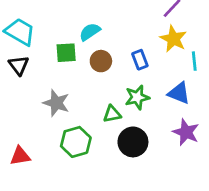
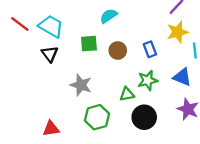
cyan semicircle: (90, 32) -> (109, 16), moved
yellow star: (173, 39) -> (178, 32), turned 30

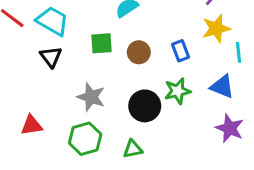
green triangle: (127, 94) -> (133, 149), moved
green hexagon: (97, 117) -> (85, 139), moved
black circle: (144, 117) -> (145, 106), moved
red triangle: (51, 129) -> (32, 125), moved

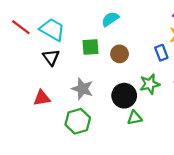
blue rectangle: (180, 51) -> (161, 53), moved
red triangle: (32, 125) -> (42, 98), moved
green triangle: (133, 149) -> (135, 118), moved

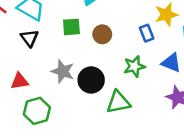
black circle: (124, 96) -> (91, 80), moved
green triangle: (135, 118) -> (118, 102), size x1.5
green hexagon: (78, 121) -> (37, 111), moved

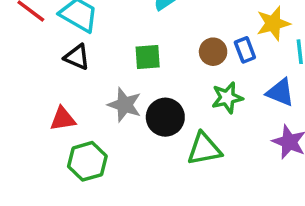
green square: (71, 27) -> (148, 57), moved
brown circle: (102, 34) -> (213, 52), moved
black triangle: (29, 38) -> (77, 57), turned -30

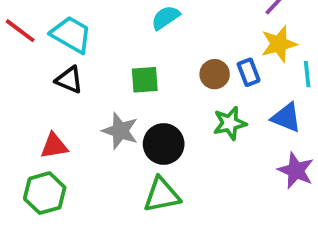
green triangle: (204, 149) -> (162, 195), moved
green hexagon: (87, 161) -> (45, 193), moved

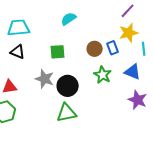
cyan trapezoid: (71, 34) -> (19, 28), turned -35
green star: (230, 123) -> (103, 75), turned -30

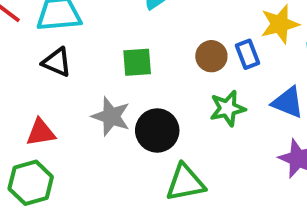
green star: (103, 75) -> (227, 108), turned 30
green triangle: (67, 113) -> (185, 183), moved

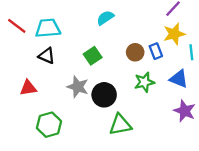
green square: (137, 62) -> (93, 56), turned -30
red triangle: (41, 132) -> (28, 88), moved
green hexagon: (31, 183) -> (49, 125), moved

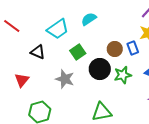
cyan trapezoid: (48, 28) -> (58, 29), moved, turned 150
red triangle: (28, 88) -> (22, 80), turned -42
black circle: (104, 95) -> (100, 69), moved

